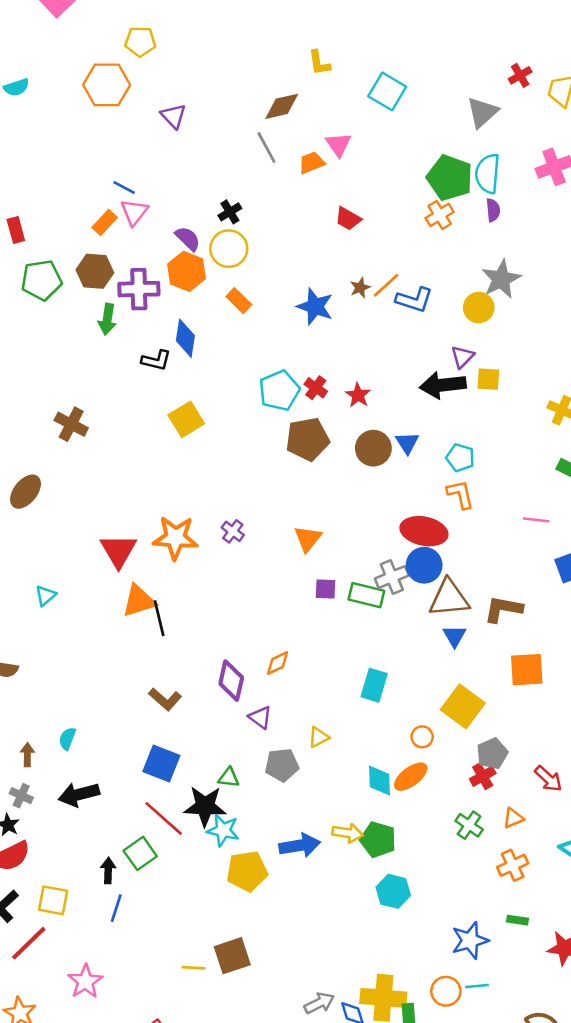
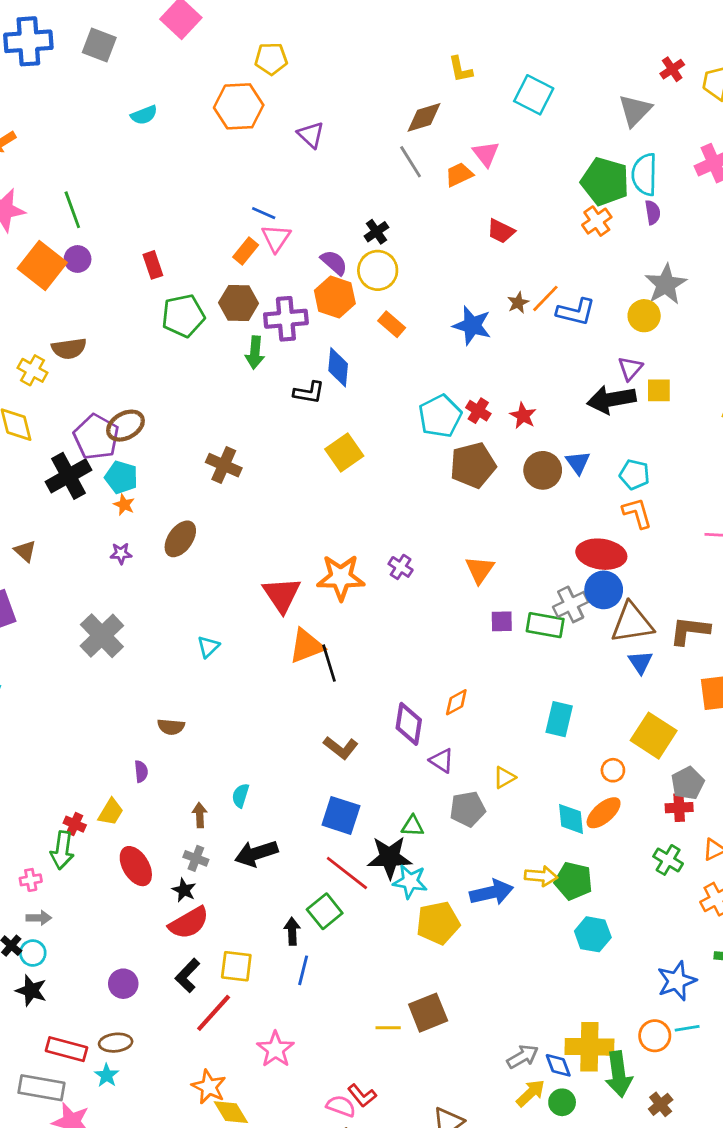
red cross: (483, 776) -> (679, 808), turned 30

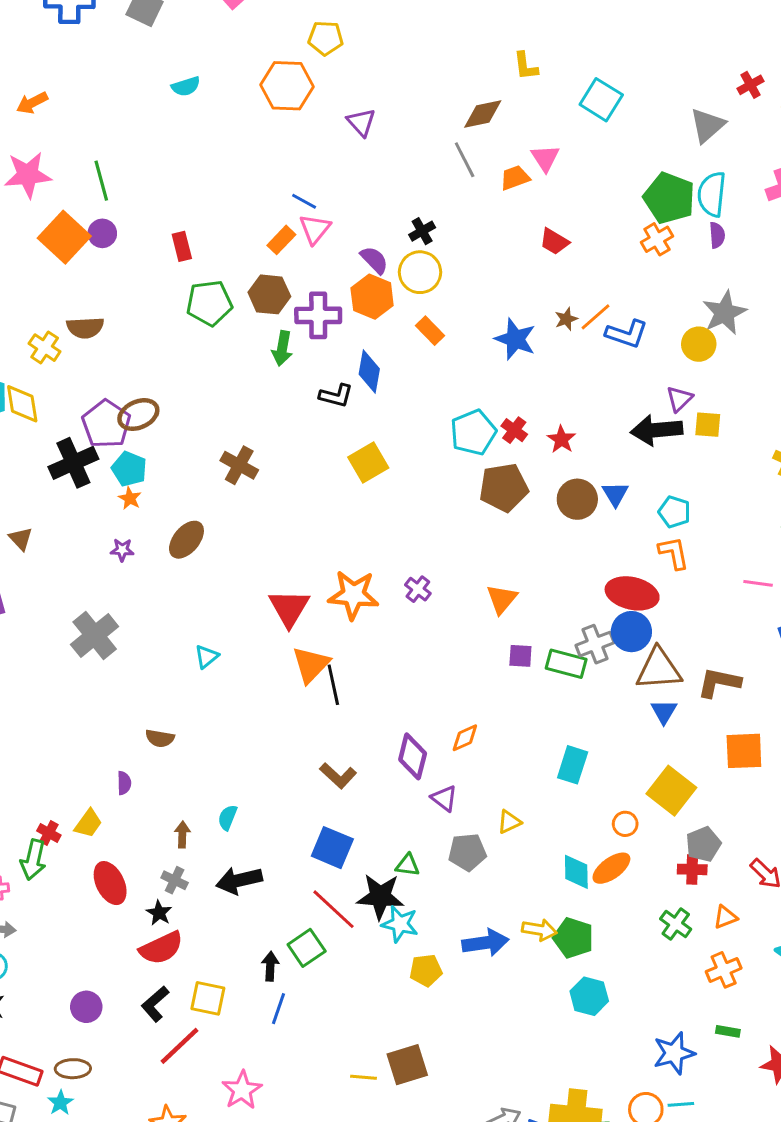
orange triangle: (306, 646) -> (311, 665), turned -30
yellow pentagon: (438, 923) -> (426, 970), size x0.7

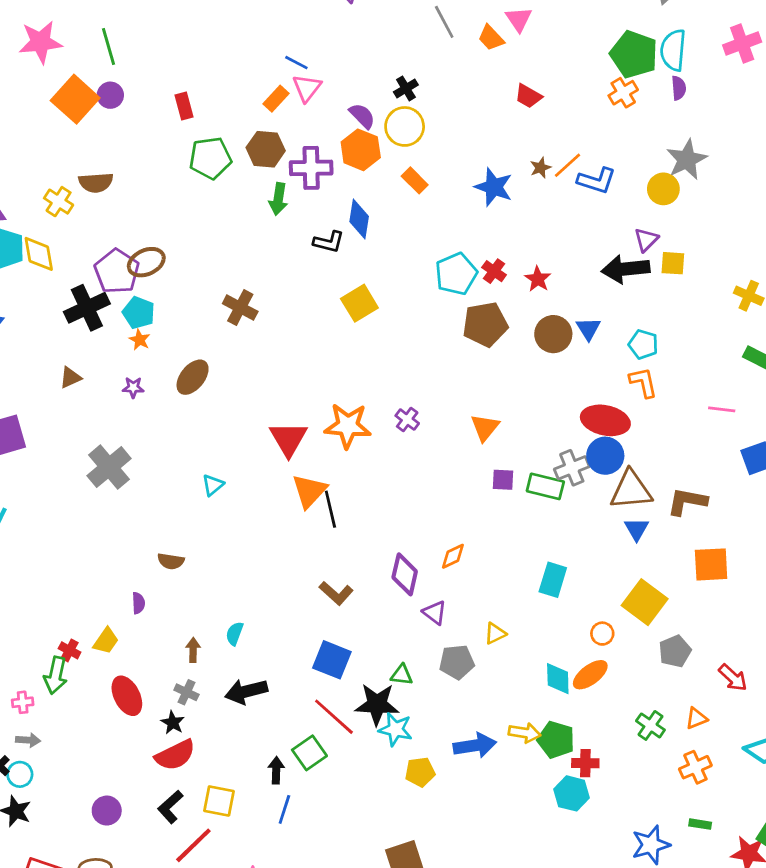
orange trapezoid: (515, 178) -> (491, 38), turned -112
brown triangle: (21, 539) -> (70, 378), moved, turned 50
red cross: (692, 869) -> (585, 763), moved

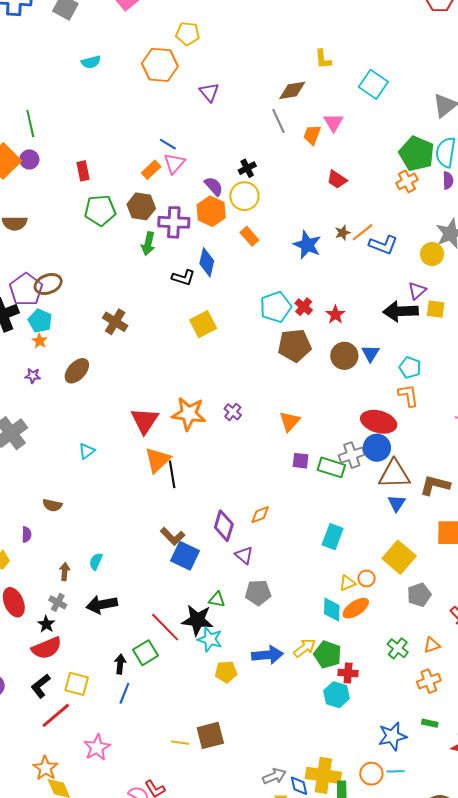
orange trapezoid: (491, 38) -> (312, 135), turned 60
yellow triangle: (495, 633) -> (347, 583), moved
blue square: (332, 660) -> (185, 556), moved
yellow arrow: (525, 733) -> (305, 648), turned -50

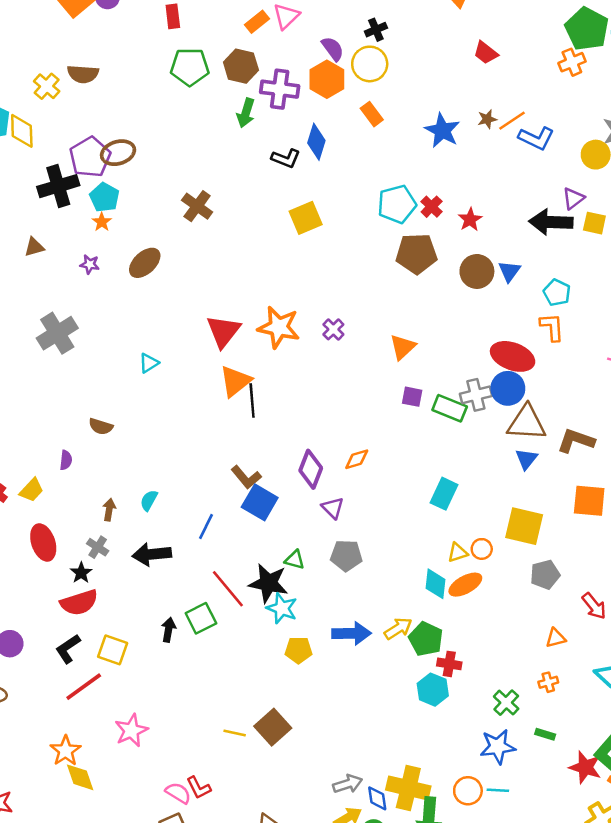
yellow square: (399, 557) -> (524, 526), turned -32
green cross: (398, 648) -> (506, 703), moved
orange cross: (429, 681) -> (548, 682), size x0.7
blue line: (124, 693) -> (206, 526), moved
brown square: (210, 735) -> (273, 727), turned -32

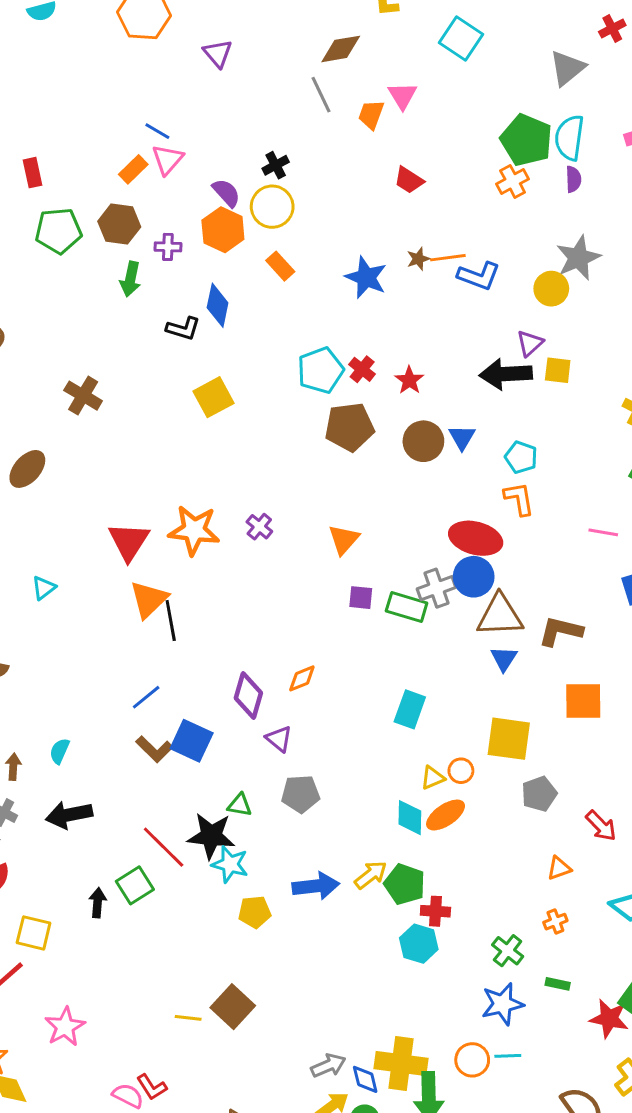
purple cross: (280, 89) -> (168, 247), size x0.6
orange line: (512, 121) -> (448, 258), turned 32
brown L-shape: (246, 477) -> (154, 749), moved
blue line: (206, 526) -> (146, 697), moved, turned 30

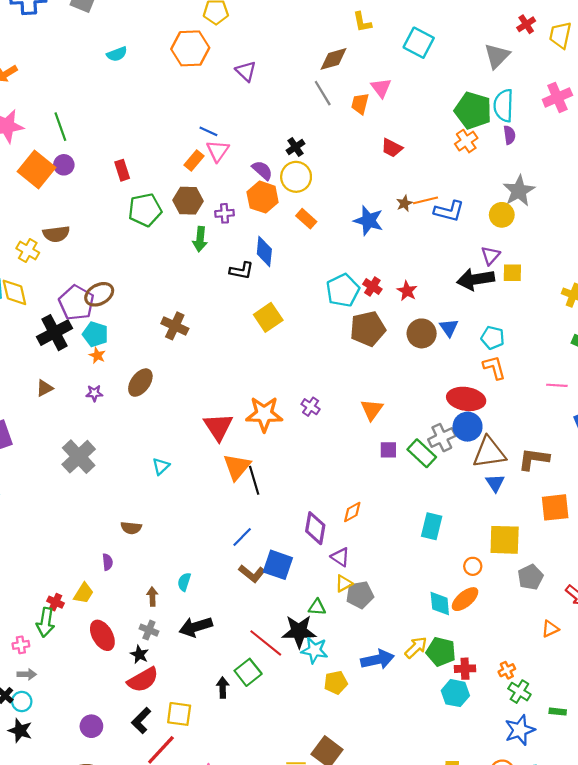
green rectangle: (407, 607) -> (422, 453), turned 32
yellow triangle: (433, 778) -> (344, 583), moved
orange cross: (555, 922) -> (507, 670), moved

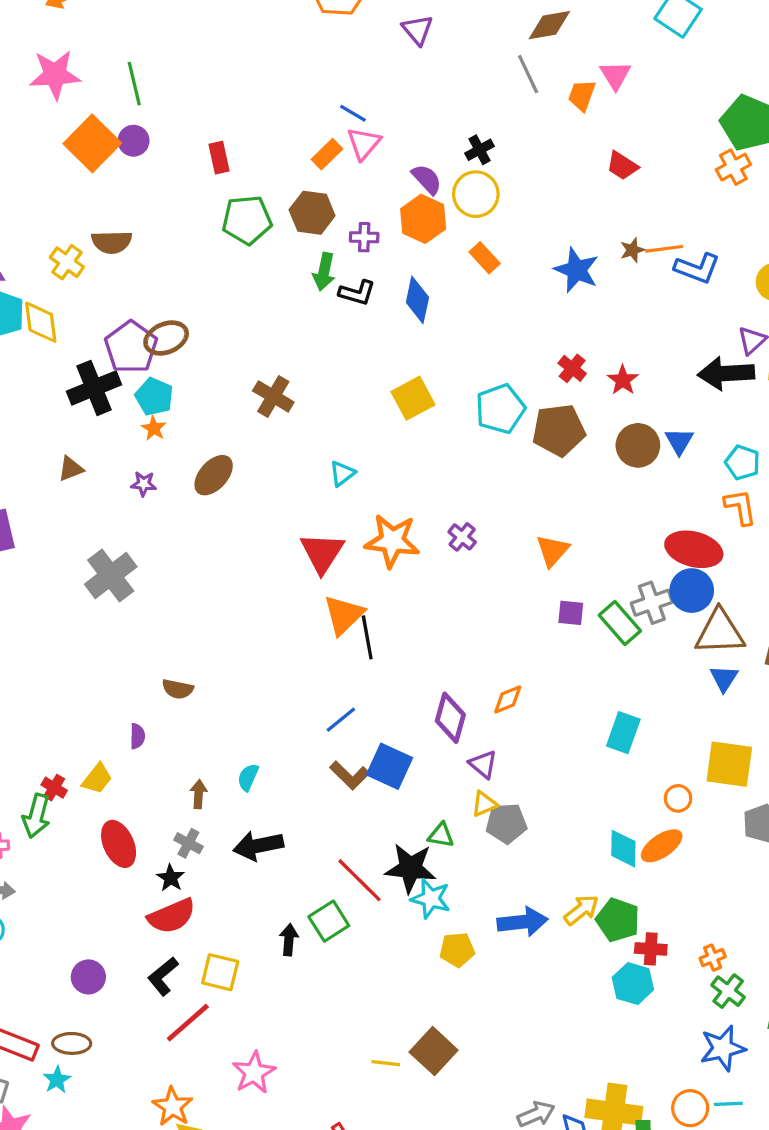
black L-shape: (241, 271) -> (357, 293), moved
cyan pentagon: (343, 290) -> (500, 409), moved
cyan triangle: (161, 466) -> (342, 474), moved

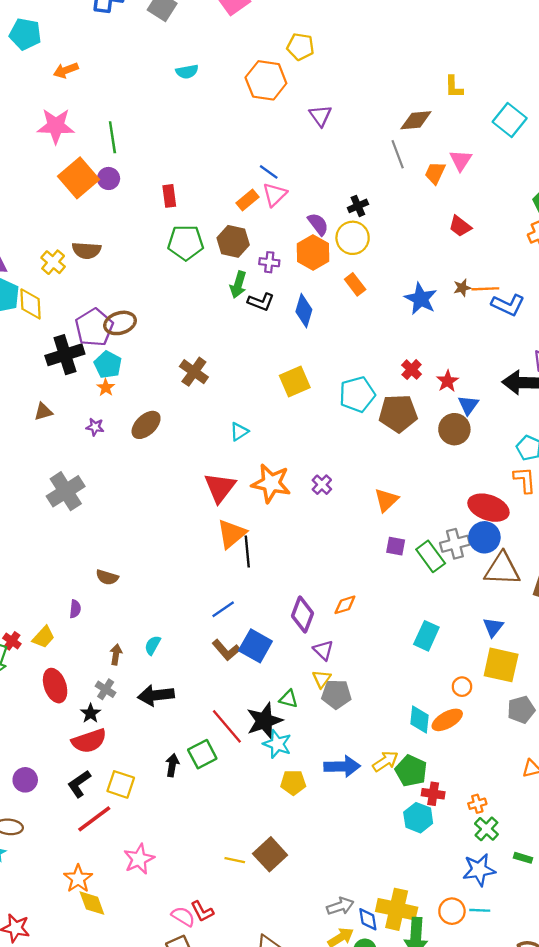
blue triangle: (679, 441) -> (468, 405), moved
blue triangle: (724, 678) -> (493, 627), moved
yellow triangle: (484, 804) -> (322, 679), turned -36
black star: (410, 868) -> (264, 721), turned -30

